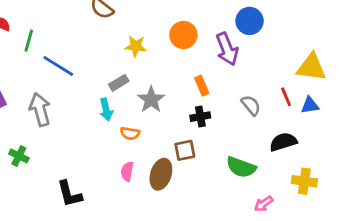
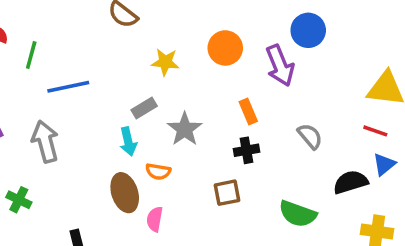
blue line: (58, 66) -> (68, 87), turned -44
red line: (286, 97) -> (375, 131), moved, turned -48
blue triangle: (310, 105) -> (384, 164), moved, turned -30
brown ellipse: (161, 174) -> (125, 193), moved, turned -36

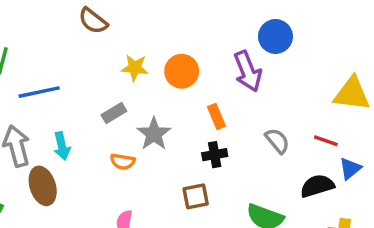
orange circle: (225, 48) -> (182, 71), moved
red line: (375, 131) -> (326, 141), moved
cyan arrow: (128, 141) -> (62, 146), moved
orange semicircle: (158, 171) -> (123, 162), moved
brown ellipse: (125, 193) -> (43, 186), moved

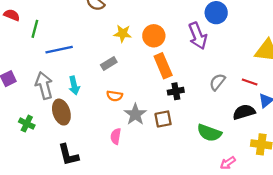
orange rectangle: (216, 116) -> (163, 66), moved, size x1.5
gray star: (154, 134) -> (135, 114), moved
gray semicircle: (277, 141) -> (217, 82), turned -102

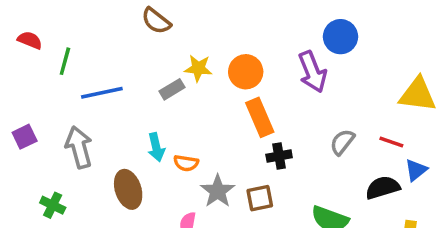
gray rectangle: (109, 64) -> (172, 89), moved
cyan arrow: (74, 85) -> (156, 147), moved
brown ellipse: (61, 112) -> (128, 189), moved

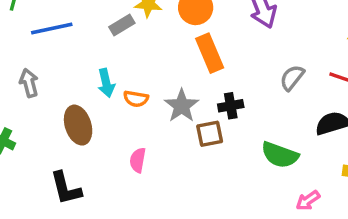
gray arrow: (79, 147) -> (29, 83), size x0.7
black cross: (279, 156) -> (231, 106), moved
gray star: (218, 191) -> (182, 106), moved

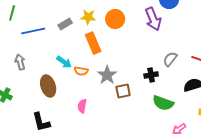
gray rectangle: (122, 25) -> (65, 24), moved
orange rectangle: (210, 53) -> (93, 43), moved
cyan arrow: (106, 83) -> (64, 62), turned -42
black cross: (231, 106) -> (151, 75), moved

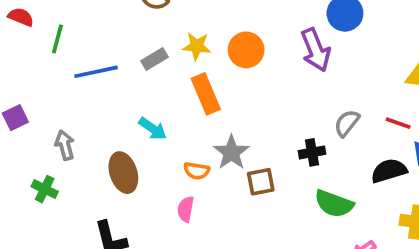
gray arrow: (20, 62) -> (65, 145), moved
orange semicircle: (81, 71) -> (197, 171), moved

